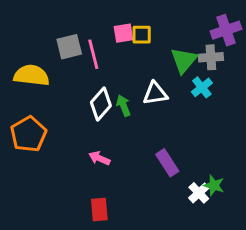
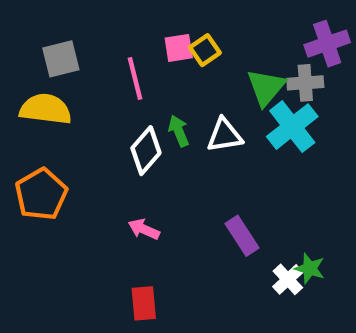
yellow square: (142, 35) -> (205, 50), turned -35
gray square: (69, 47) -> (61, 59), moved
cyan cross: (202, 87) -> (292, 127), size x1.6
green arrow: (123, 106) -> (179, 131), moved

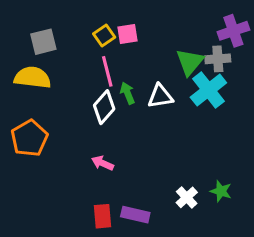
yellow square: (205, 50) -> (104, 35), moved
pink line: (135, 79) -> (107, 71), moved
purple rectangle: (242, 236) -> (135, 215), moved, turned -44
white cross: (288, 279) -> (187, 197), moved

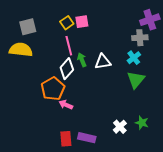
green triangle: (190, 62) -> (136, 80), moved
cyan cross: (208, 90) -> (134, 58), size x0.6
orange pentagon: (29, 138) -> (53, 89), moved

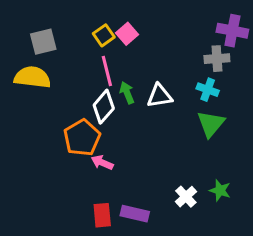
purple cross: (150, 20) -> (232, 31), turned 30
pink square: (82, 22) -> (127, 34), turned -32
cyan cross: (134, 58) -> (208, 90), turned -32

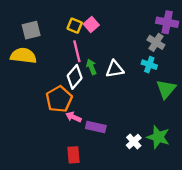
yellow square: (104, 35) -> (75, 26), turned -32
gray cross: (217, 59) -> (156, 42), turned 36
green triangle: (211, 124) -> (166, 89), moved
green star: (220, 190) -> (158, 137), size x1.5
purple rectangle: (135, 214) -> (96, 127), moved

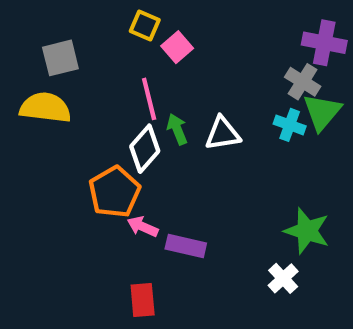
yellow square: (75, 26) -> (145, 25), moved
green triangle: (166, 89) -> (322, 112), moved
green star: (158, 137) -> (307, 231), moved
white cross: (134, 141) -> (283, 278), moved

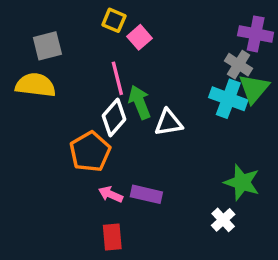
cyan cross: (290, 125) -> (228, 99), size x1.5
green arrow: (177, 129) -> (140, 102), size x1.4
white triangle: (223, 134) -> (169, 123), moved
pink arrow: (143, 227) -> (111, 194), moved

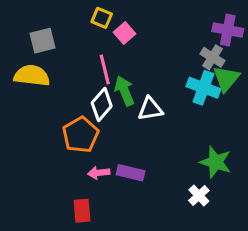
pink arrow: (111, 194) -> (99, 173), turned -30
red rectangle: (112, 237) -> (82, 211), moved

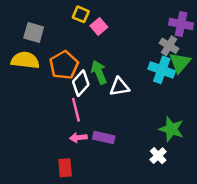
gray square: (42, 41) -> (34, 32), turned 30
pink line: (105, 69) -> (76, 110), moved
orange pentagon: (80, 135) -> (64, 65), moved

